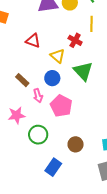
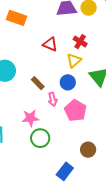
red cross: (75, 40) -> (80, 42), moved
yellow triangle: (58, 56) -> (74, 60), turned 35
green circle: (38, 135) -> (40, 138), moved

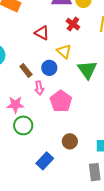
red cross: (80, 42) -> (73, 24), moved
yellow triangle: (74, 60) -> (64, 51), turned -42
blue circle: (68, 82) -> (49, 68), moved

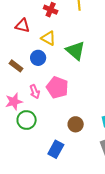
pink arrow: (39, 88) -> (35, 92), moved

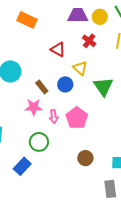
pink star: (14, 102) -> (34, 107), moved
blue rectangle: (56, 149) -> (22, 166), moved

